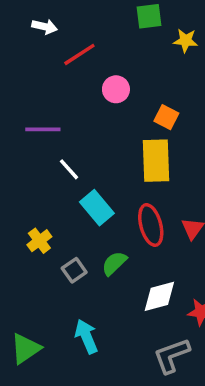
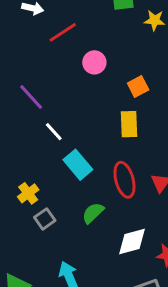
orange square: (166, 117) -> (138, 87), turned 35
purple line: (43, 129) -> (31, 97), turned 48
yellow rectangle: (156, 161) -> (129, 124), size x0.7
gray square: (74, 270) -> (45, 219), moved

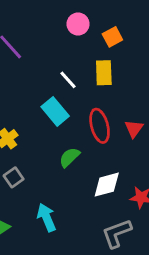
pink circle: (94, 62) -> (78, 24), moved
white line: (54, 132) -> (68, 80), moved
gray square: (45, 219) -> (14, 177), moved

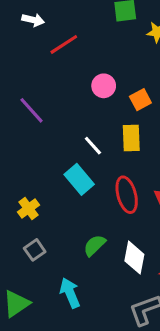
green semicircle: (69, 157) -> (94, 245), moved
white diamond: (107, 185) -> (134, 258), turned -64

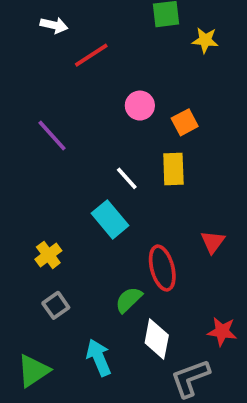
red ellipse: (127, 195) -> (162, 268), moved
white diamond: (134, 258) -> (157, 339), moved

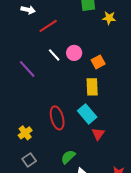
white line: (127, 178) -> (54, 55), moved
cyan rectangle: (110, 219) -> (87, 114), moved
red triangle: (213, 242) -> (98, 134), moved
red ellipse: (162, 268) -> (57, 118), moved

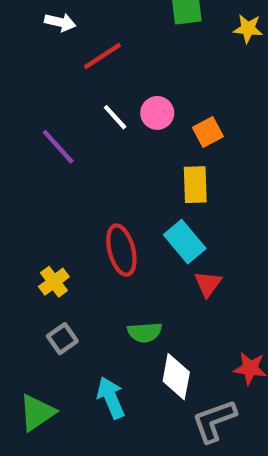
yellow star: (109, 18) -> (248, 29), moved
green semicircle: (68, 157) -> (145, 332), turned -140

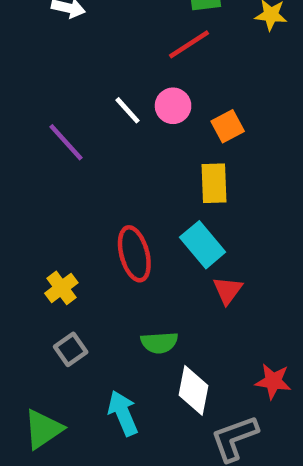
red line: (102, 56) -> (189, 44), moved

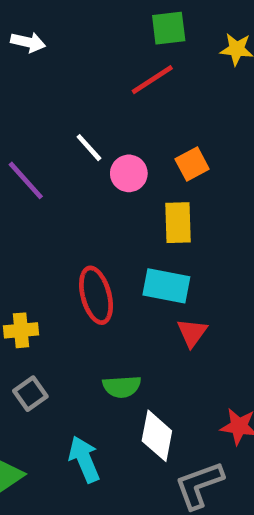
pink circle: (173, 106) -> (129, 173), moved
cyan rectangle: (203, 245) -> (166, 286), turned -39
yellow cross: (61, 288) -> (21, 330), turned 32

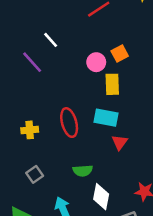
white line: (89, 148) -> (51, 40), moved
pink circle: (129, 173) -> (96, 62), moved
yellow cross: (21, 330) -> (30, 130), moved

